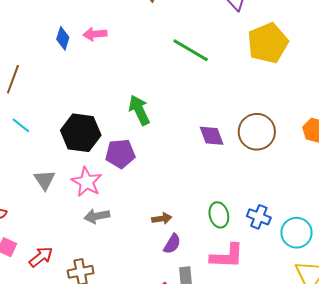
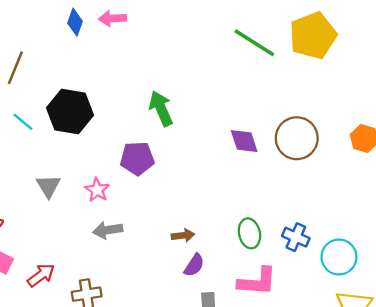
green line: (191, 50) -> (254, 43), moved
black hexagon: (81, 133) -> (70, 112), moved
pink star: (87, 182) -> (97, 190), size x0.7

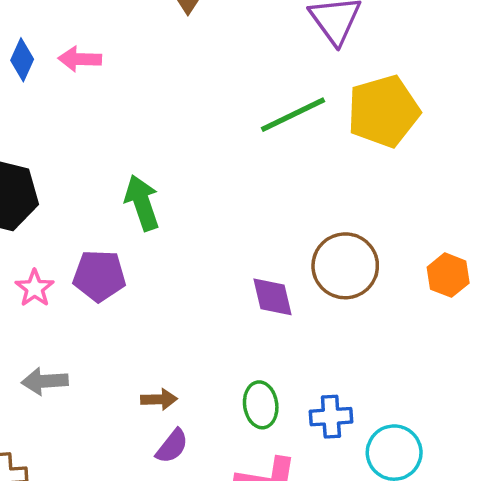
green line: (254, 43) -> (293, 115), turned -63
purple diamond: (244, 141) -> (272, 297), moved
pink star: (97, 190) -> (35, 288), moved
blue cross: (296, 237) -> (331, 417), turned -32

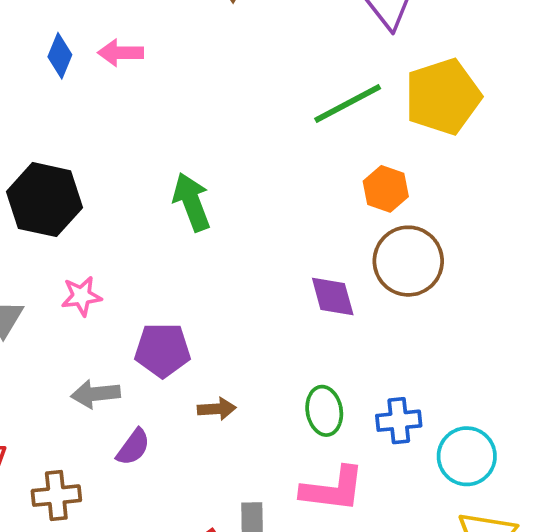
orange hexagon: (448, 275) -> (386, 189), moved
purple pentagon: (99, 276) -> (163, 350), moved
pink star: (35, 288) -> (81, 296), turned 30
purple semicircle: (172, 446) -> (133, 447), moved

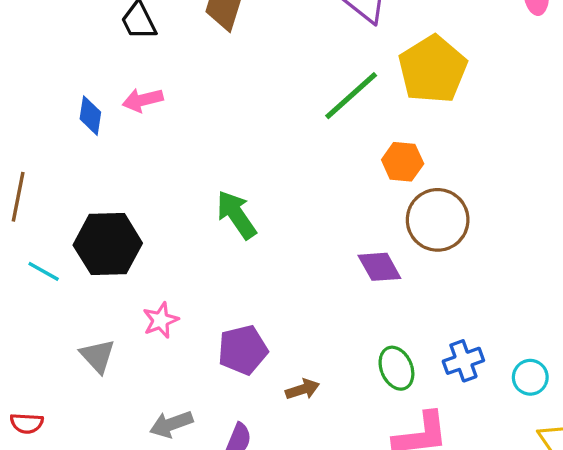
gray arrow: (96, 394) -> (171, 424), moved
cyan circle: (467, 456) -> (530, 377), size x0.7

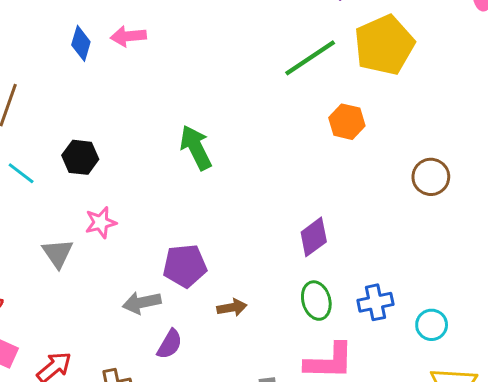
brown circle: (438, 220) -> (431, 177), moved, size x0.7
black hexagon: (108, 244) -> (80, 157), size x0.6
purple diamond: (379, 267) -> (314, 237), moved, turned 75
pink star: (161, 320) -> (101, 222), moved
gray arrow: (171, 424) -> (142, 303), moved

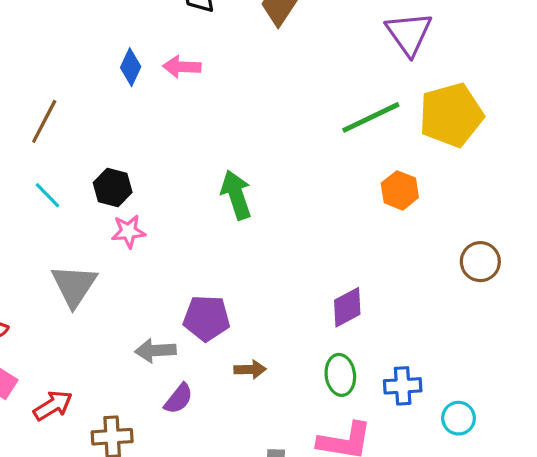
pink star: (101, 222) -> (128, 231), moved
gray triangle: (58, 253) -> (74, 286), size x1.4

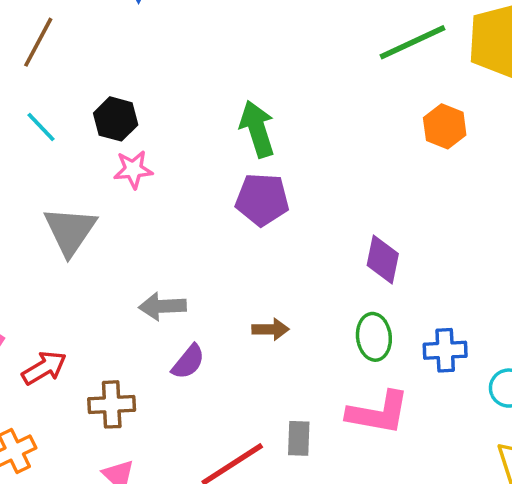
purple diamond: (347, 307) -> (383, 259), turned -51
purple pentagon: (207, 318) -> (262, 200), moved

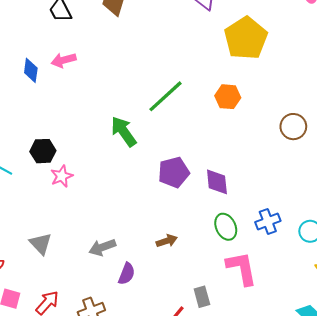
green line: (412, 42) -> (166, 96), moved
purple pentagon: (262, 200) -> (174, 172), moved
gray triangle: (70, 231) -> (41, 244), moved, size x0.7
pink L-shape: (378, 413) -> (242, 268), turned -93

